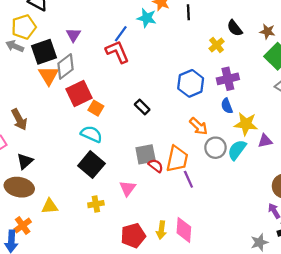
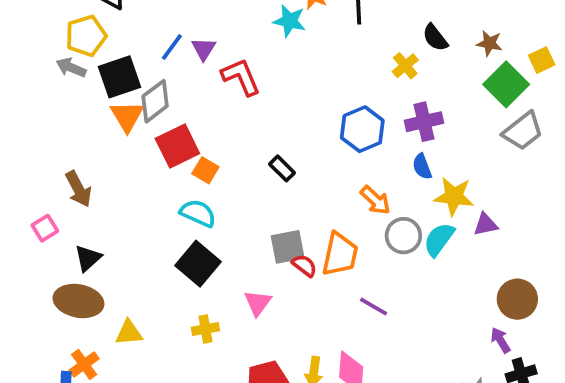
blue line: (121, 34) -> (172, 47), moved
purple triangle: (73, 35) -> (204, 49), moved
purple line: (188, 179) -> (374, 307), moved, turned -36

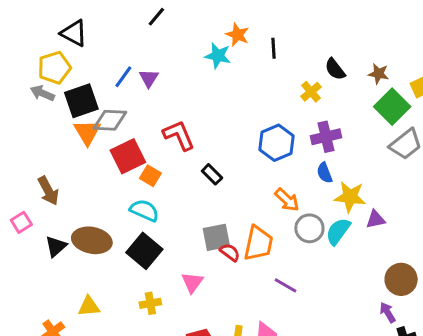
red L-shape: (241, 77) -> (179, 135), moved
gray diamond: (155, 101) -> (110, 120), turned 40
brown ellipse: (78, 301) -> (92, 240), moved

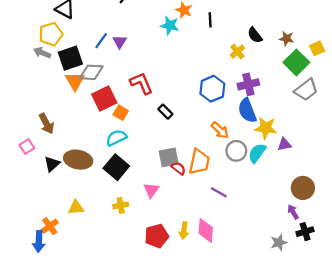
blue semicircle: (324, 173) -> (247, 110), size x1.6
cyan semicircle: (144, 210) -> (116, 138), turned -50

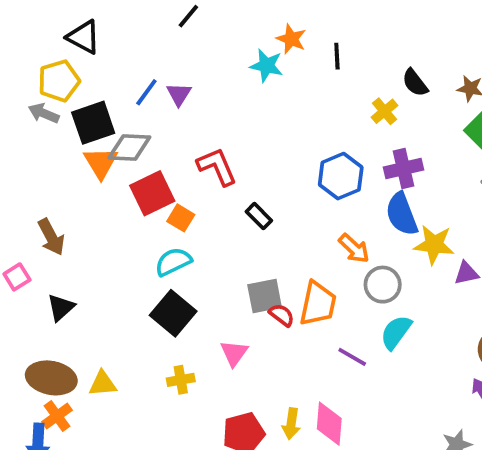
cyan semicircle: (257, 153) -> (396, 332), moved
brown ellipse: (78, 160) -> (51, 378), moved

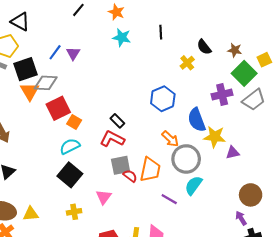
orange star: (291, 39) -> (116, 12), moved
red L-shape: (217, 167) -> (112, 139), moved, turned -40
purple cross: (404, 168) -> (222, 95), moved
gray circle: (383, 285) -> (186, 159), size x1.4

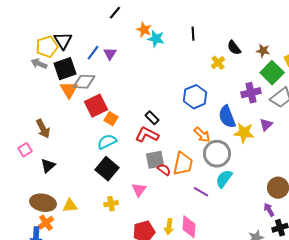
orange star: (116, 12) -> (144, 30), moved
black triangle: (20, 22) -> (63, 41), moved, turned 30
purple triangle: (233, 153) -> (266, 125), moved, turned -32

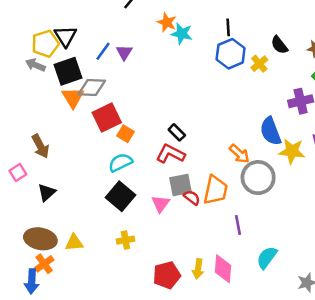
blue hexagon: (195, 97) -> (231, 54), moved
cyan semicircle: (224, 179) -> (267, 258), moved
pink triangle: (139, 190) -> (161, 204), moved
purple line: (201, 192) -> (238, 225), turned 49

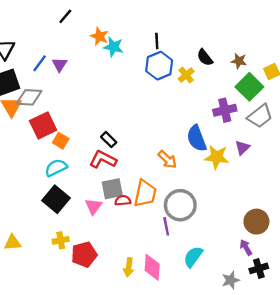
gray circle: (258, 178) -> (180, 205), moved
red semicircle: (192, 198) -> (123, 200), turned -42
red pentagon: (167, 275) -> (84, 254), moved

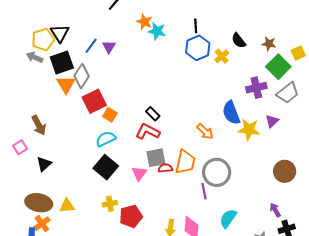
gray diamond: (29, 97) -> (82, 76), turned -60
brown circle: (256, 222) -> (285, 171), moved

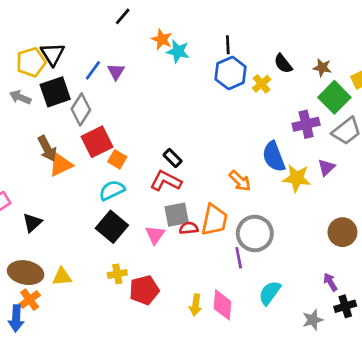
gray arrow: (35, 57) -> (20, 97), moved
orange triangle: (66, 84) -> (61, 165), moved, turned 36
brown arrow: (39, 125) -> (47, 149), moved

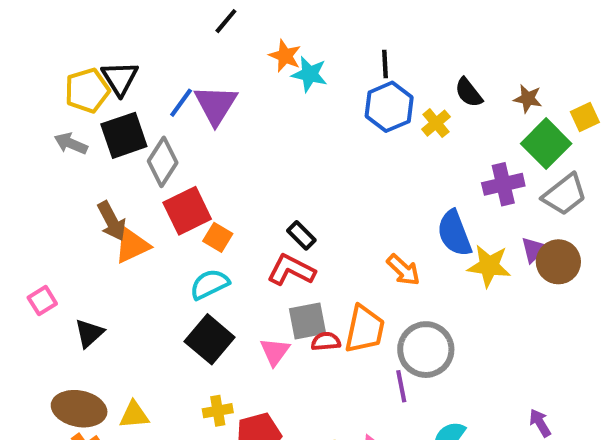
purple triangle: (116, 72) -> (216, 105), size x1.6
brown circle: (342, 232) -> (558, 262), moved

